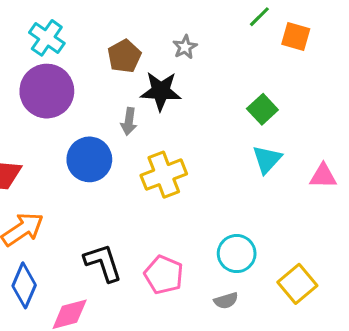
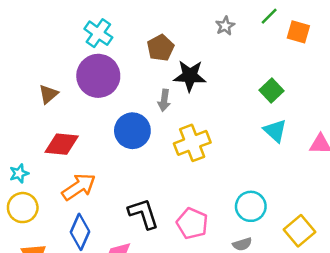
gray star: (185, 47) -> (225, 26), moved
cyan triangle: (267, 159) -> (275, 131), turned -30

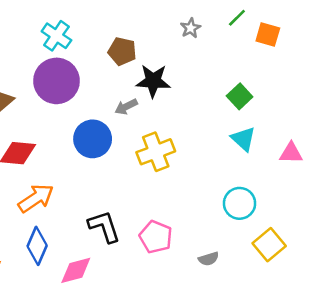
brown pentagon: (160, 48) -> (122, 51), turned -30
gray arrow: (164, 100) -> (126, 107), turned 55
cyan circle: (251, 206) -> (240, 203), moved

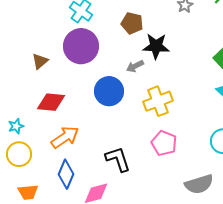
pink pentagon: (156, 237) -> (164, 143), moved
gray semicircle: (209, 259) -> (199, 184), size x1.8

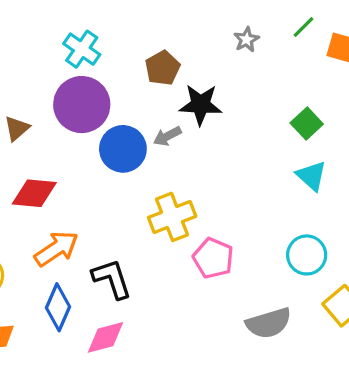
brown pentagon: (132, 23) -> (163, 68), turned 30
blue circle: (109, 91) -> (123, 149), moved
yellow cross: (158, 101) -> (172, 217), moved
black L-shape: (118, 159) -> (112, 279), moved

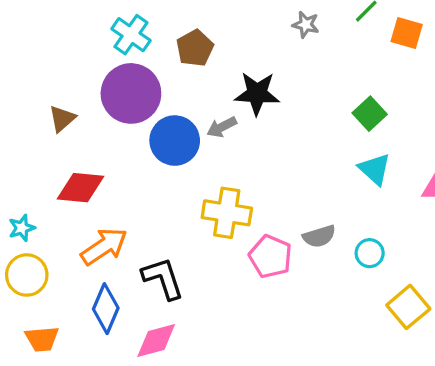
gray star: (246, 40) -> (306, 25), turned -30
brown pentagon: (163, 68) -> (195, 48), moved
yellow cross: (172, 217) -> (227, 213), turned 30
cyan circle: (307, 255) -> (370, 253), size x0.7
gray semicircle: (269, 323) -> (319, 236), moved, size x0.7

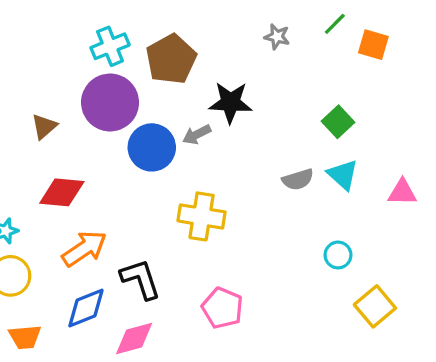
cyan cross: (131, 35) -> (110, 46), turned 33
brown pentagon: (195, 48) -> (171, 59), size x1.4
gray semicircle: (319, 236) -> (298, 180), moved
pink pentagon: (270, 256) -> (222, 308), moved
blue diamond: (106, 309) -> (86, 308), turned 45

